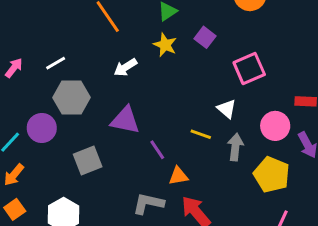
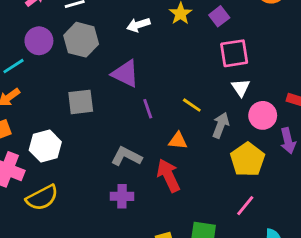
pink square: (249, 69) -> (234, 53), moved
white triangle: (227, 109) -> (241, 88), moved
purple circle: (42, 128) -> (39, 41), moved
orange triangle: (178, 176) -> (178, 141), moved

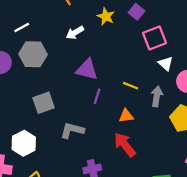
purple triangle: (125, 74) -> (87, 70), moved
purple line: (148, 109) -> (97, 96), turned 49
gray L-shape: (126, 156) -> (72, 130), moved

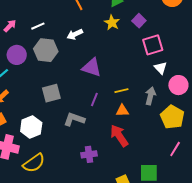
white arrow: (75, 33) -> (75, 34), moved
yellow line: (131, 86) -> (121, 91), moved, turned -40
purple line: (97, 96) -> (94, 99), moved

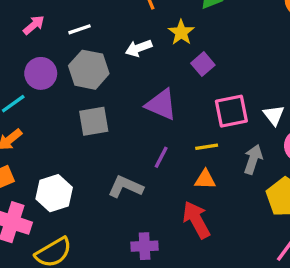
purple square: (139, 21) -> (203, 64), moved
yellow star: (112, 23) -> (181, 32), moved
pink square: (153, 45) -> (231, 111), moved
gray square: (51, 93) -> (94, 121), moved

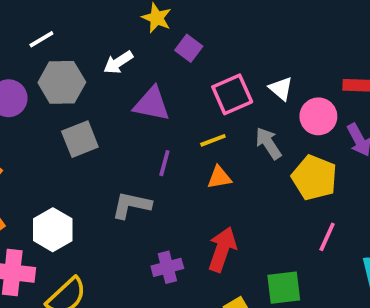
white arrow: (139, 48) -> (118, 62), moved
gray arrow: (253, 159) -> (268, 143), turned -40
red arrow: (196, 220) -> (222, 249), moved, turned 60

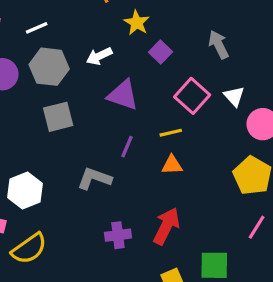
pink square: (232, 94) -> (192, 96), turned -32
gray arrow: (268, 143) -> (219, 45), moved

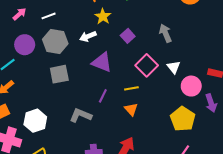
yellow star: (137, 23) -> (103, 16), moved
orange triangle: (172, 165) -> (131, 109), turned 48

